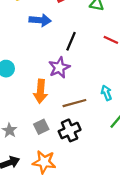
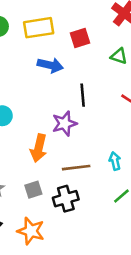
black line: (71, 41) -> (83, 95), turned -36

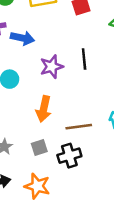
blue arrow: (50, 65) -> (22, 38), moved
purple star: (64, 123) -> (52, 67), moved

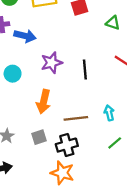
black line: (84, 59) -> (85, 69), moved
orange star: (37, 186) -> (62, 173), moved

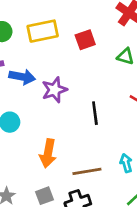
purple star: (52, 63) -> (54, 90), moved

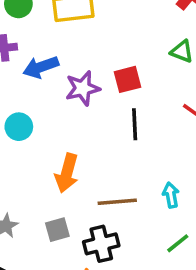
red square: (85, 40) -> (127, 79), moved
blue arrow: (22, 77) -> (41, 67), turned 145

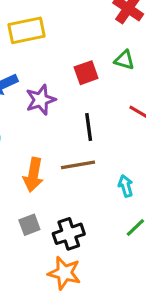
red square: (127, 79) -> (86, 73), moved
brown line: (117, 202) -> (78, 165), moved

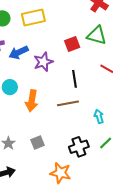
green triangle: (124, 60) -> (97, 35), size x1.5
orange arrow: (33, 175) -> (32, 101), moved
black cross: (69, 234) -> (79, 147), moved

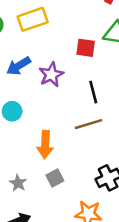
red square: (72, 44) -> (86, 48), turned 35
orange arrow: (32, 101) -> (45, 145), moved

